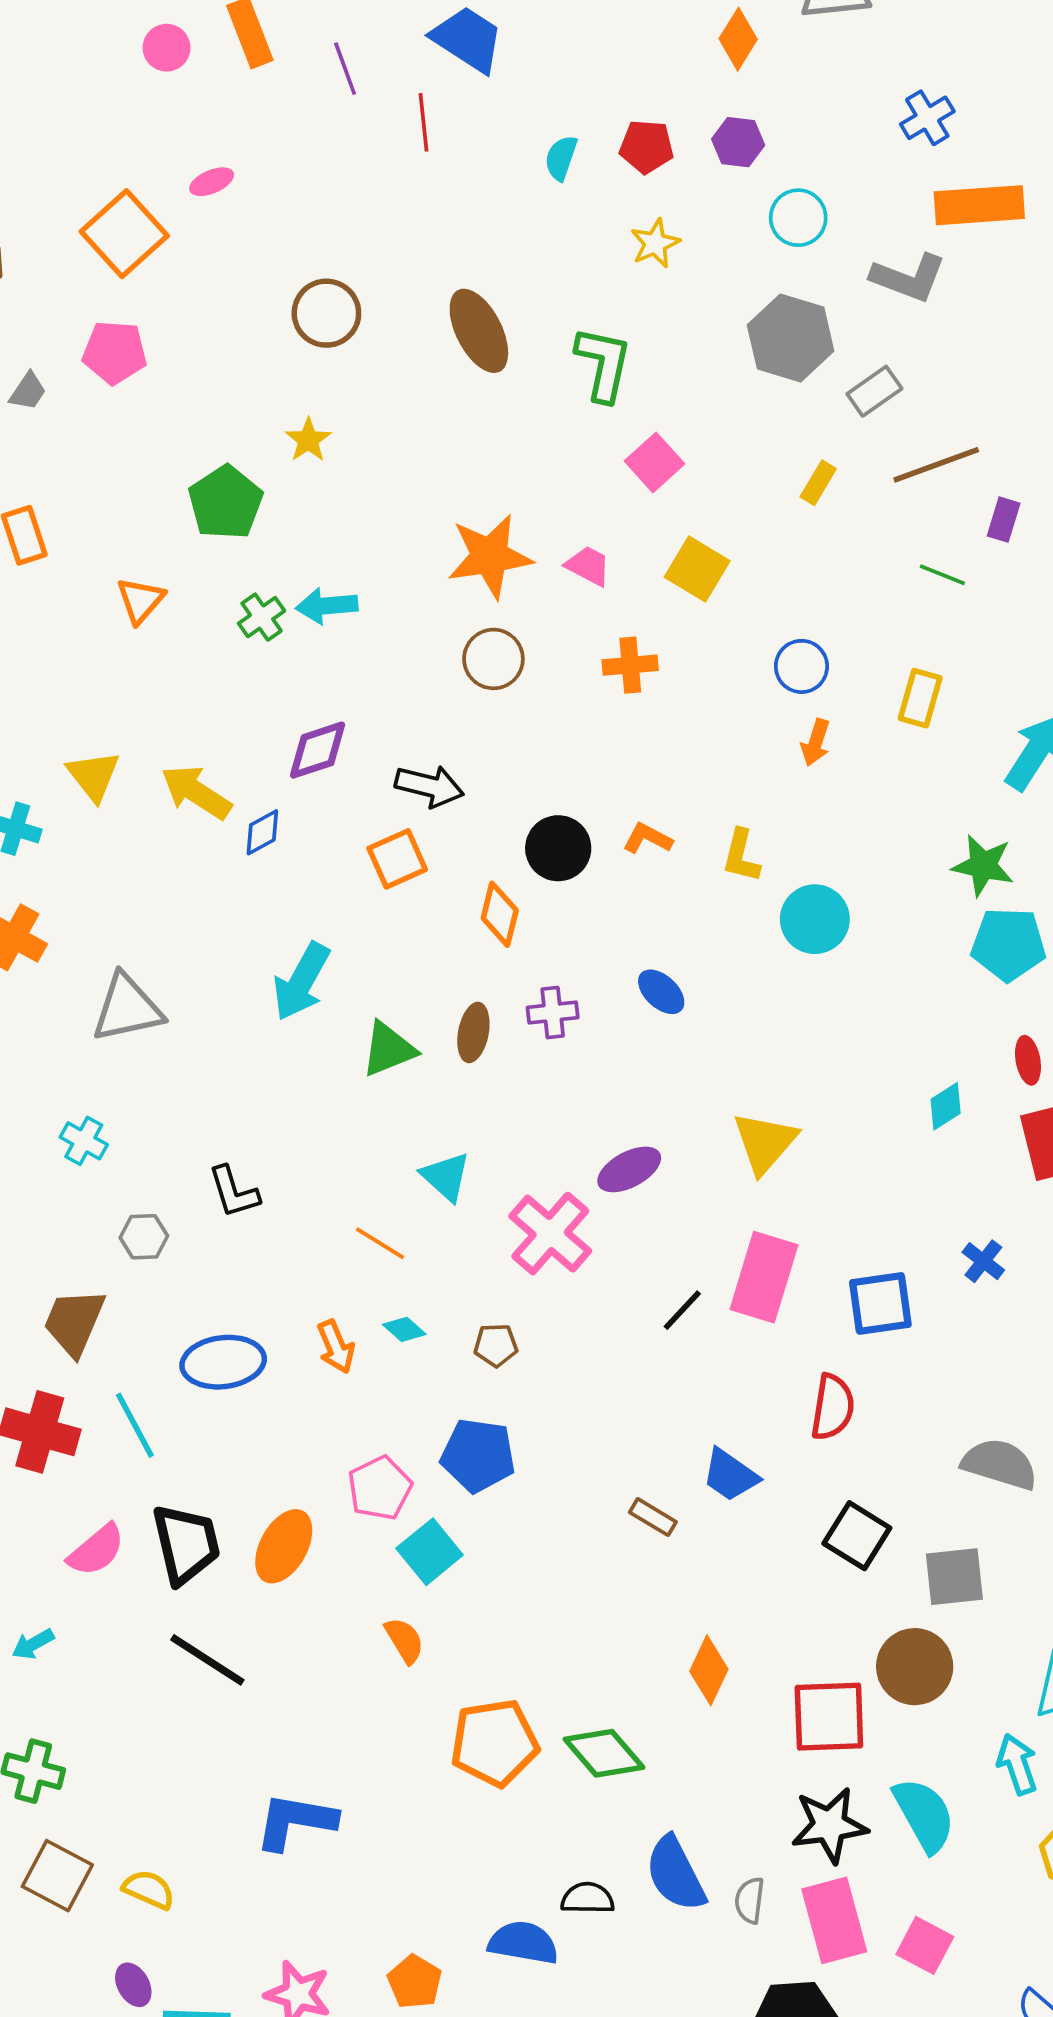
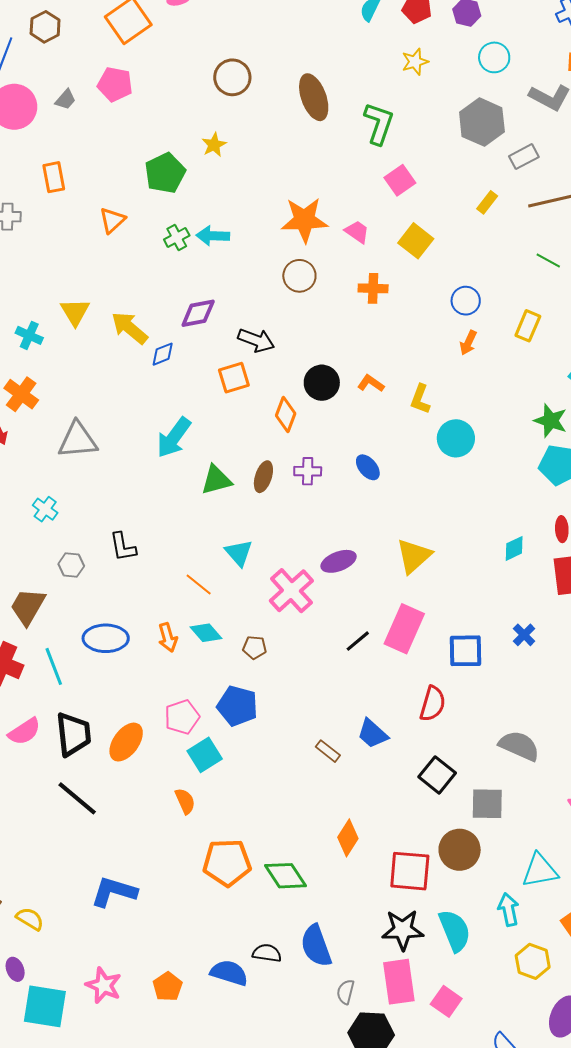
cyan diamond: (404, 1329) -> (206, 633), size x1.4
gray semicircle: (750, 1900) -> (346, 992), moved

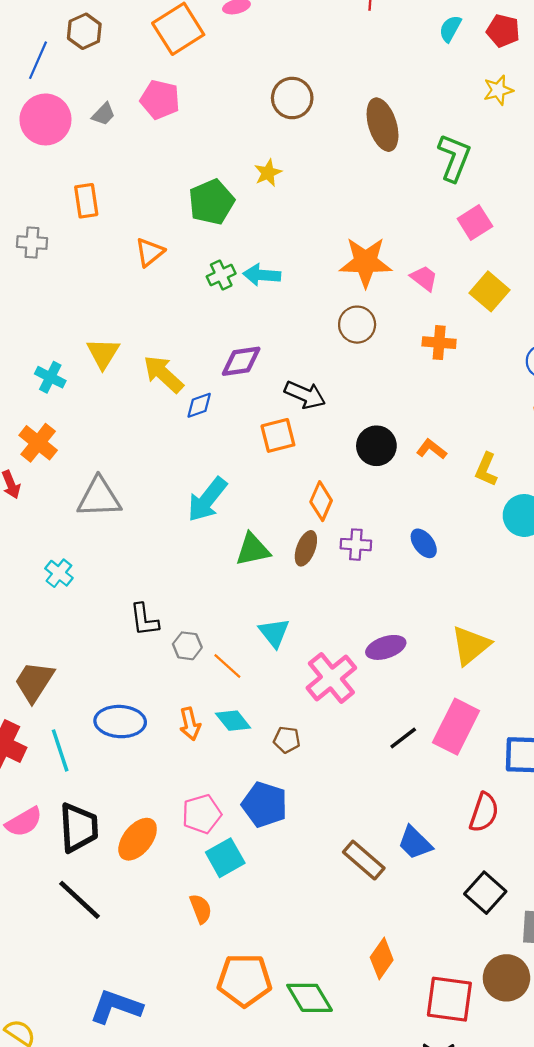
orange diamond: (286, 414) -> (321, 501), moved
gray hexagon: (71, 565) -> (187, 646), moved
brown rectangle: (328, 751) -> (364, 860), size x1.5

